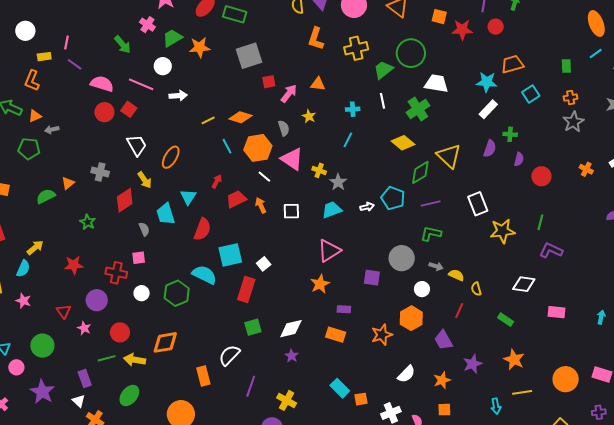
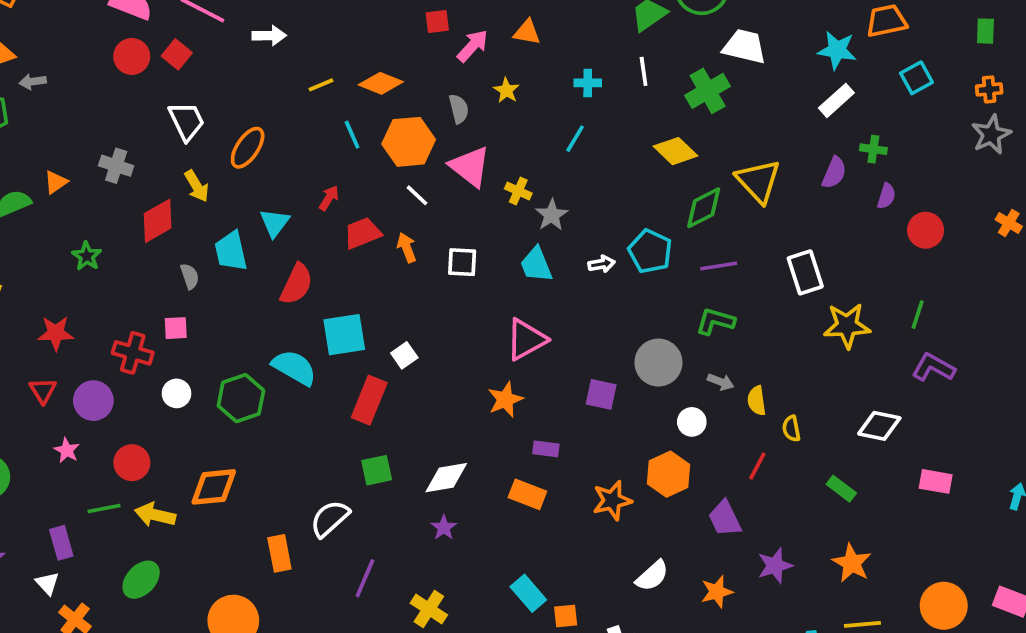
cyan trapezoid: (332, 210) -> (536, 265), turned -95
yellow semicircle: (456, 275) -> (757, 401), turned -126
red triangle: (64, 311) -> (43, 391), moved

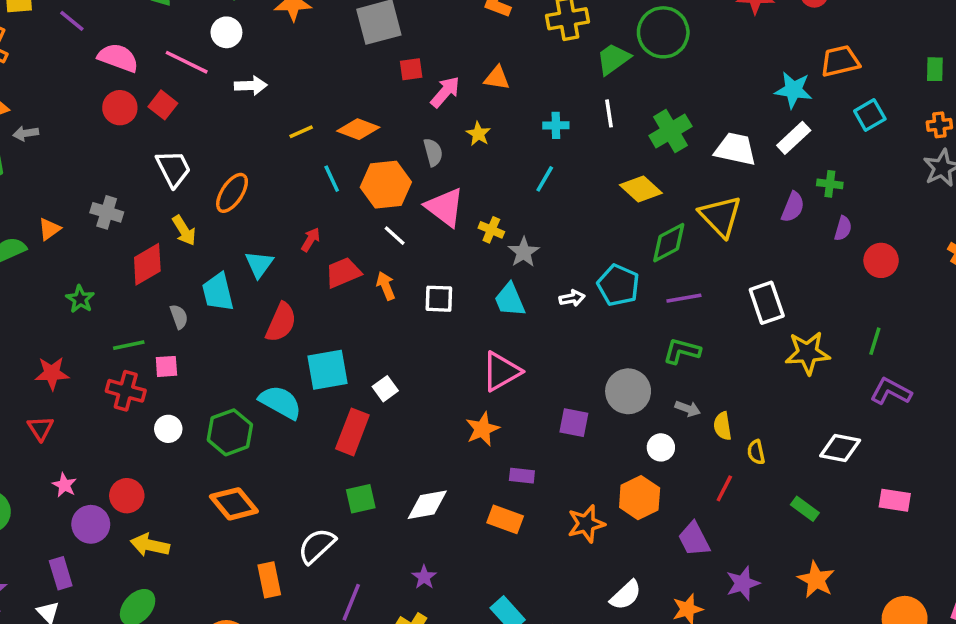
white trapezoid: (744, 47) -> (735, 149), moved
purple circle: (93, 401) -> (91, 524), moved
orange diamond: (214, 487) -> (234, 504), moved, turned 57
green line: (104, 509) -> (129, 345), moved
purple star: (444, 528) -> (424, 577), moved

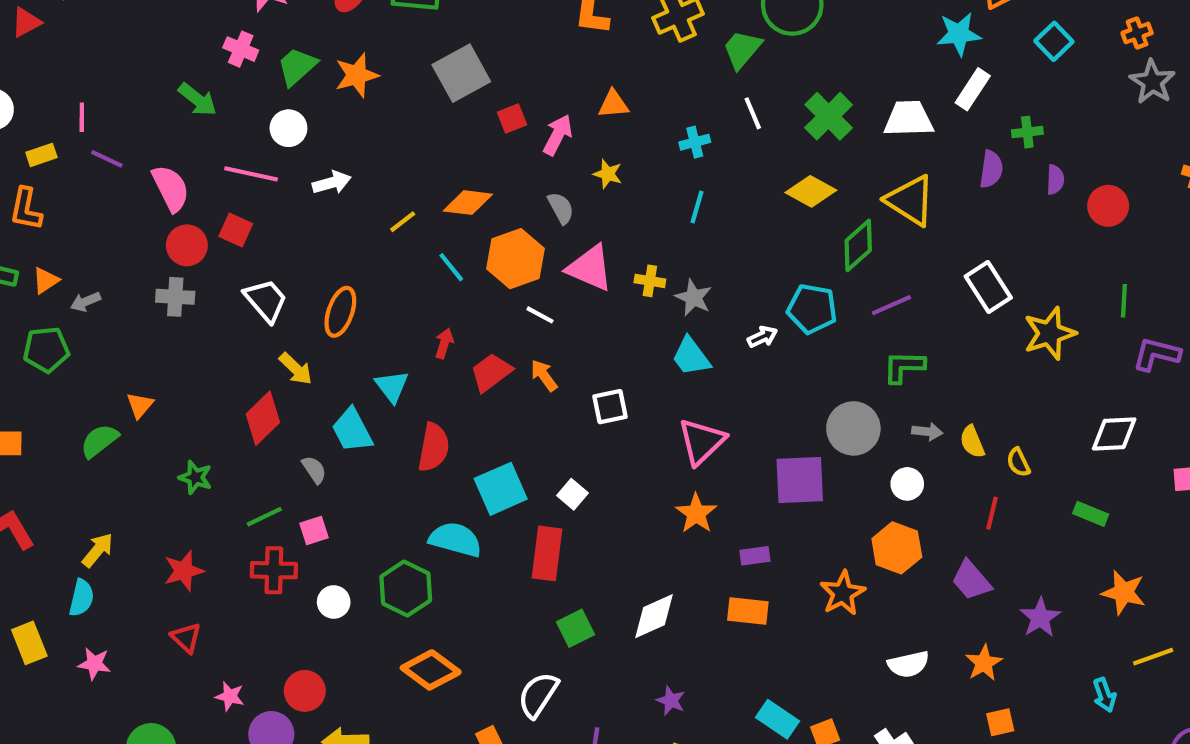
pink semicircle: (118, 58) -> (171, 188), turned 57
gray cross: (107, 212) -> (175, 297), moved
white square: (439, 299) -> (610, 407), moved
purple square: (574, 423) -> (800, 480), size x1.5
white semicircle: (626, 595) -> (908, 664), turned 44

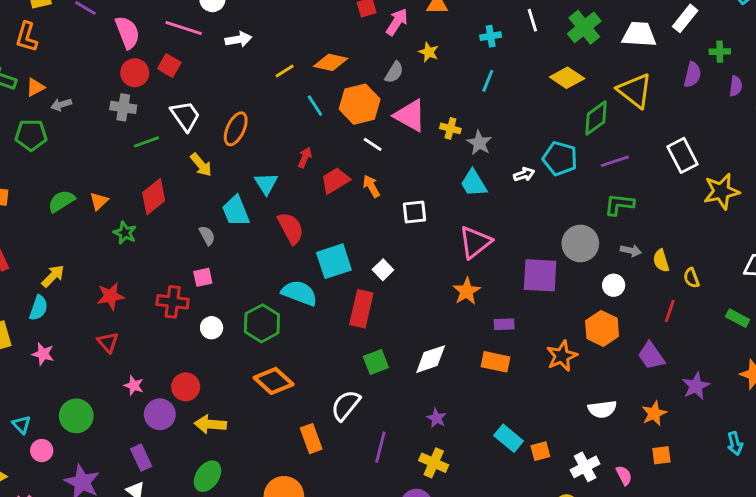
gray semicircle: (561, 208) -> (394, 72), turned 55
orange triangle: (140, 405) -> (99, 201), moved
red diamond: (263, 418) -> (154, 197), moved
red semicircle: (434, 447) -> (291, 228), turned -44
green line: (264, 517) -> (146, 142), moved

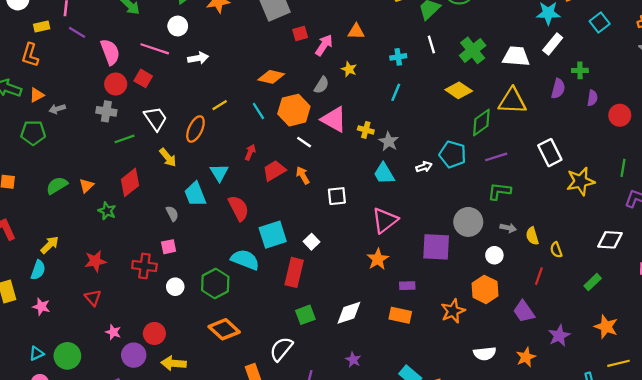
yellow line: (285, 71) -> (220, 105), moved
yellow triangle: (635, 91) -> (512, 101), turned -36
green rectangle: (738, 318) -> (593, 282), turned -72
cyan triangle: (21, 425) -> (37, 353), moved, turned 49

